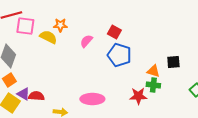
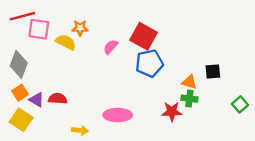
red square: (114, 32) -> (144, 36), size x1.6
blue pentagon: (119, 55) -> (149, 63), turned -30
purple triangle: (23, 94) -> (36, 100), moved
red semicircle: (36, 96) -> (58, 99), moved

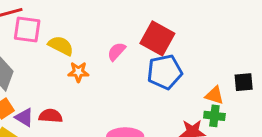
orange star: (80, 28) -> (78, 72), moved

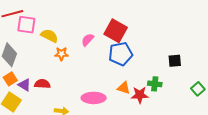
orange triangle: (214, 95) -> (124, 88), moved

